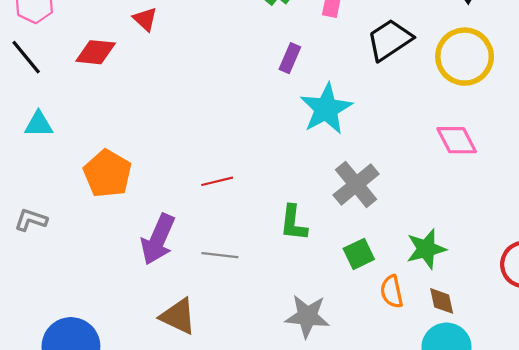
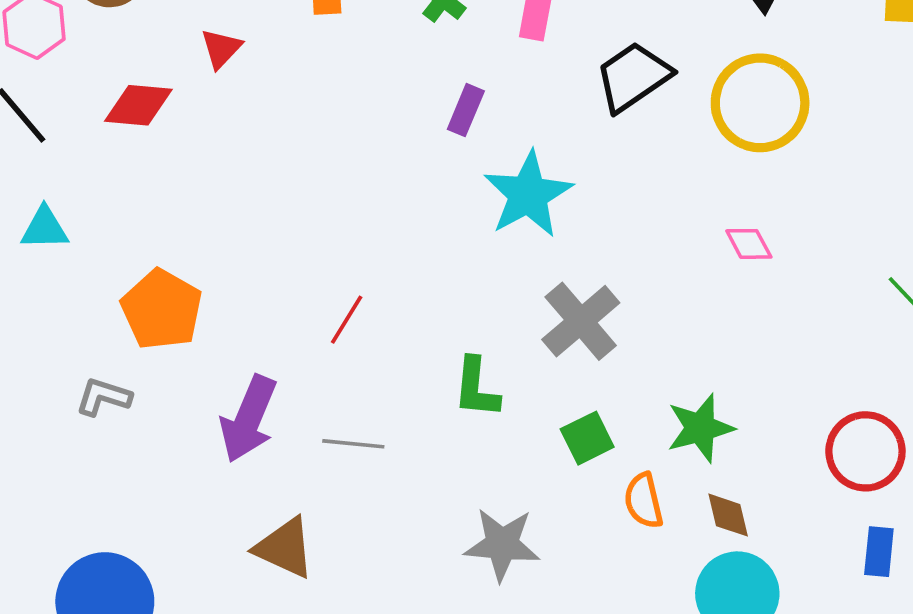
red triangle: (145, 19) -> (221, 48), turned 32
pink diamond: (457, 140) -> (749, 244), size x0.7
red line: (217, 181) -> (347, 320), turned -44
gray L-shape: (31, 220) -> (103, 397), moved

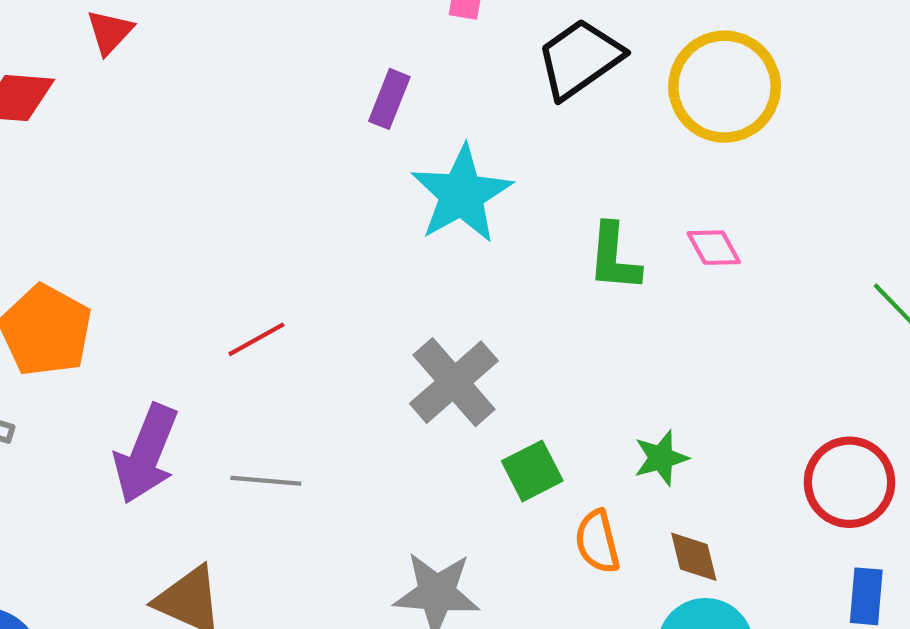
red line: (347, 320) -> (256, 339), turned 30
gray cross: (581, 321) -> (454, 382), moved
green L-shape: (476, 388) -> (614, 257), moved
green star: (700, 428) -> (661, 458), size x0.7

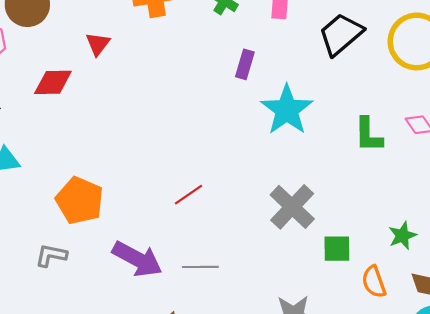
purple arrow: (146, 454) -> (137, 259), turned -78
green square: (532, 471) -> (337, 249), turned 32

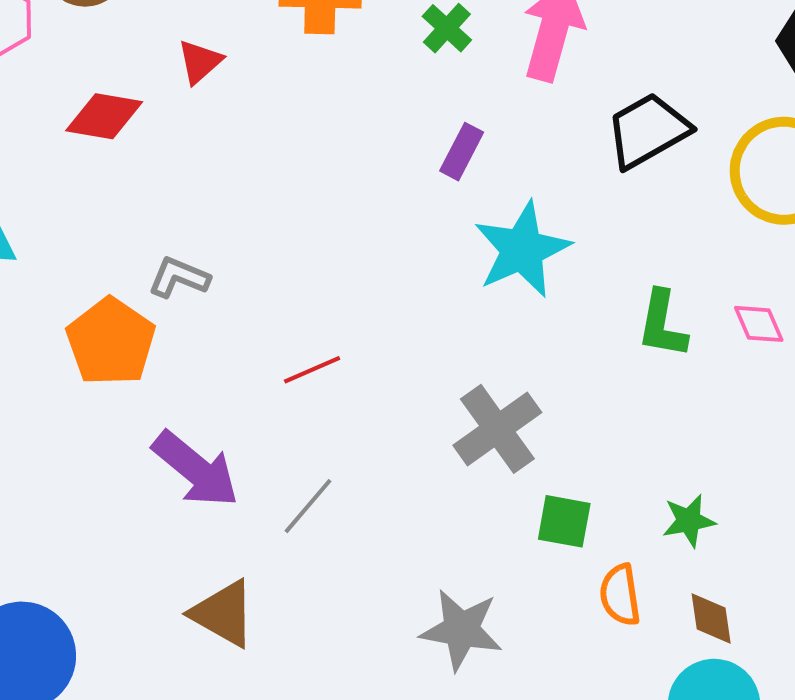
gray L-shape: (51, 255) -> (179, 277), moved
gray line: (200, 267) -> (308, 506), turned -60

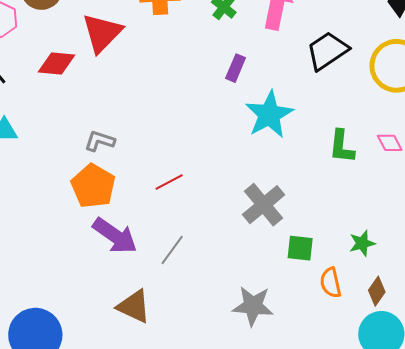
red triangle: (200, 62) -> (102, 33), size x1.8
orange pentagon: (111, 342) -> (93, 186), moved
brown diamond: (711, 618) -> (377, 291), turned 48

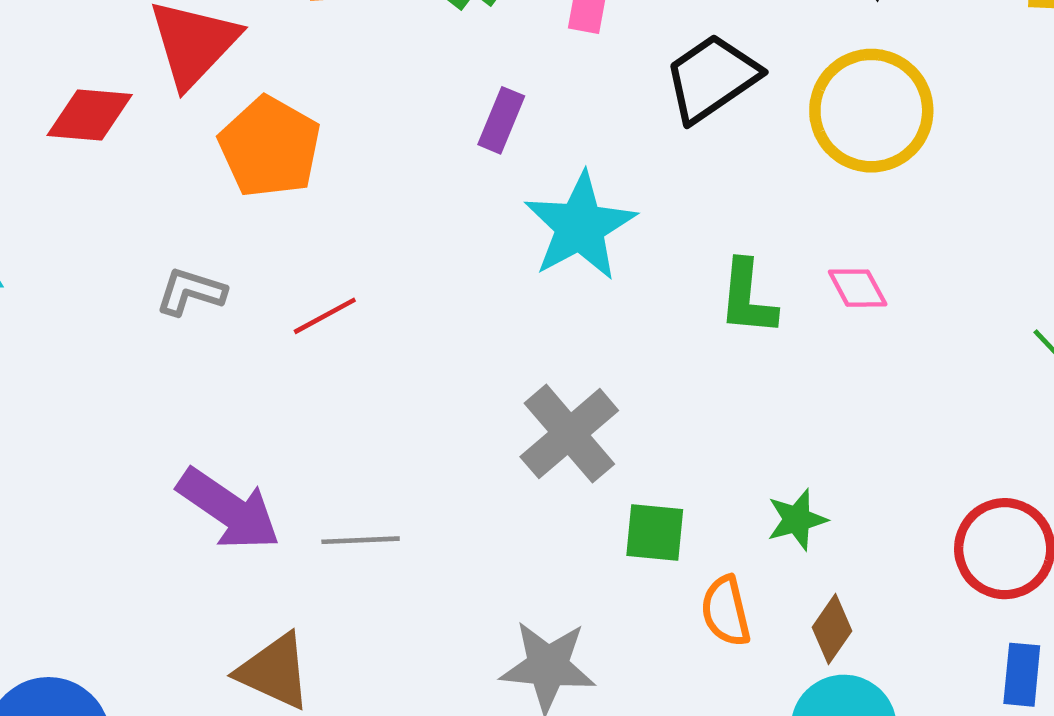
red line: (169, 182) -> (325, 316), moved
orange pentagon: (93, 186) -> (270, 147), moved
gray line: (172, 250) -> (361, 540), turned 52

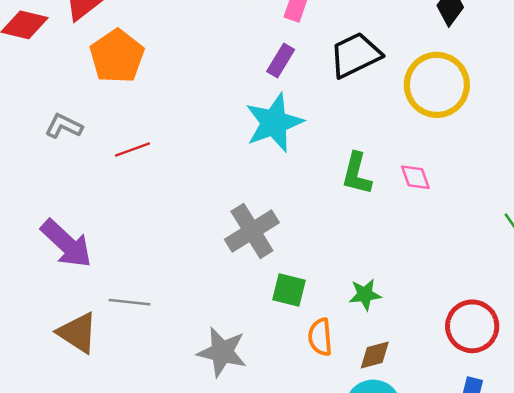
purple rectangle: (501, 120) -> (281, 60), moved
gray line: (361, 540) -> (129, 302), moved
brown diamond: (832, 629) -> (375, 355), turned 32

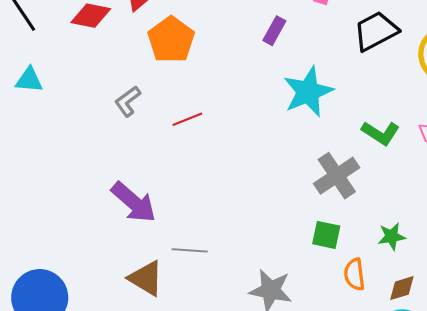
purple rectangle: (281, 60) -> (274, 31), moved
gray L-shape: (64, 126) -> (128, 101), turned -60
green L-shape: (357, 174) -> (381, 133), turned -69
gray cross: (252, 231) -> (337, 176), moved

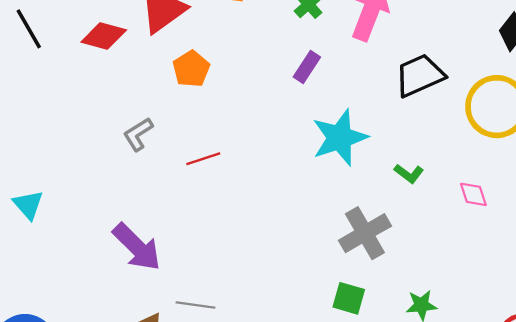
orange pentagon: (171, 40) -> (191, 69), size x0.7
cyan triangle: (29, 80) -> (28, 205), moved, turned 40
green L-shape: (381, 133) -> (409, 174), moved, size x0.7

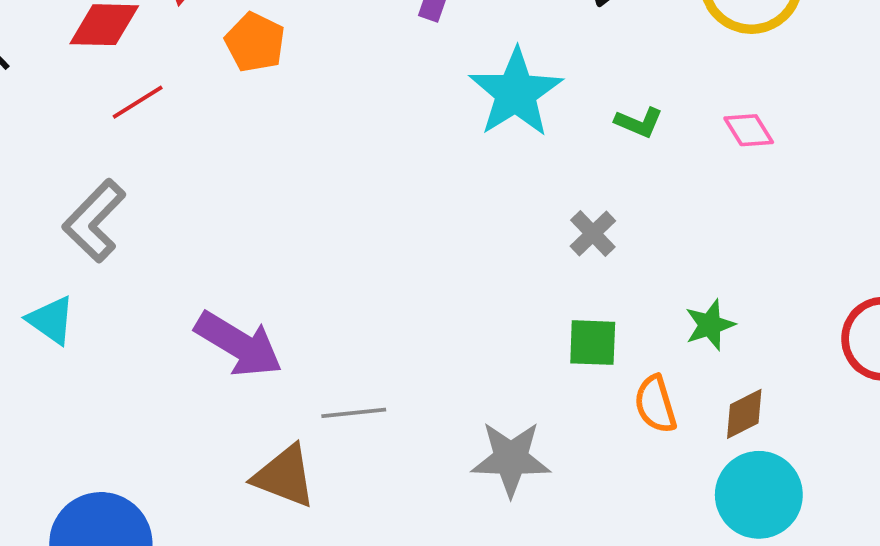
gray L-shape: (138, 134) -> (94, 221), moved, size x1.4
red line: (203, 159) -> (138, 102), moved
gray cross: (365, 233) -> (593, 233), size x0.6

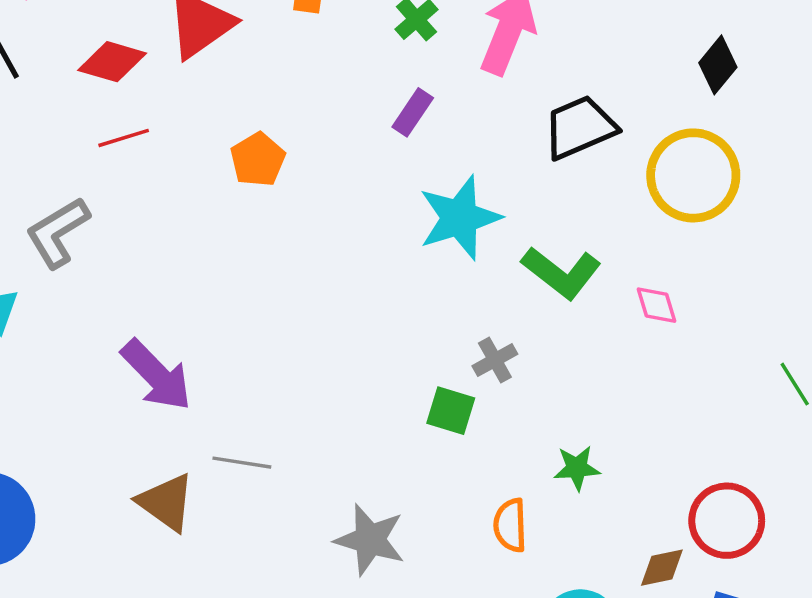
orange pentagon: (255, 42) -> (258, 160), moved
green L-shape: (639, 122) -> (561, 273), size x1.8
green square: (593, 343) -> (451, 411), moved
brown diamond: (744, 414) -> (662, 568), moved

